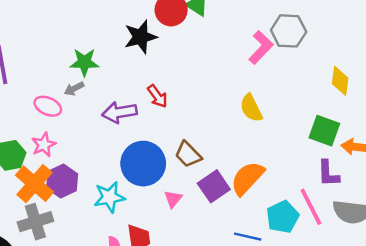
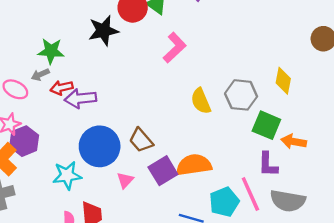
gray hexagon: (289, 31) -> (241, 95), moved
pink L-shape: (261, 47) -> (175, 48), moved
red arrow: (157, 96) -> (62, 88), moved, turned 110
orange semicircle: (247, 178) -> (194, 165), turned 36
purple hexagon: (62, 181) -> (24, 141), moved

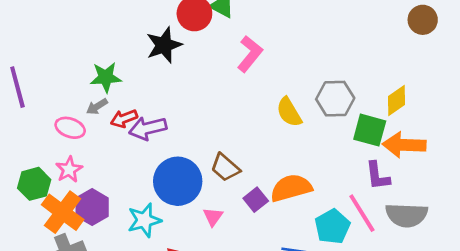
yellow diamond: (283, 81) -> (396, 100), moved, turned 52
purple hexagon: (24, 141) -> (92, 207), moved
orange arrow: (294, 142) -> (404, 145), size x1.4
purple square: (163, 171) -> (256, 200), size x0.7

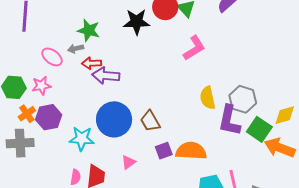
purple L-shape: (378, 176) -> (229, 120), moved, size x1.4
orange cross: (63, 212) -> (27, 114), size x0.6
pink triangle: (213, 217) -> (128, 162), moved

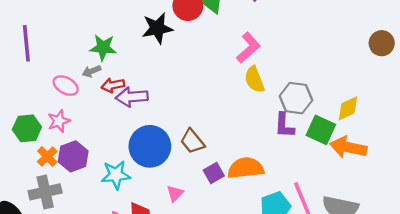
pink L-shape: (194, 48) -> (248, 48), moved
yellow semicircle: (208, 98) -> (254, 79), moved
purple L-shape: (229, 120) -> (284, 125), size x0.7

